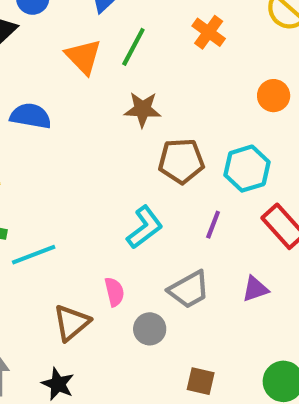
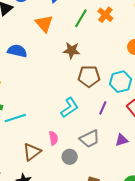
green line: (133, 47) -> (81, 18), moved

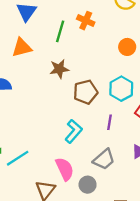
orange triangle: (44, 23) -> (22, 48), turned -48
pink semicircle: (53, 138) -> (65, 169), size x1.5

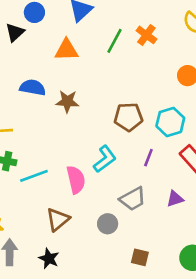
brown star: (59, 69) -> (67, 101), moved
pink semicircle: (65, 169) -> (76, 180), moved

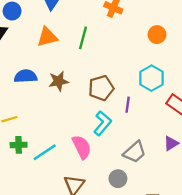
green line: (114, 41) -> (83, 38), moved
brown pentagon: (128, 117) -> (101, 88), moved
purple line: (148, 158) -> (128, 105), moved

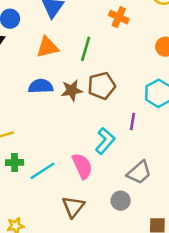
blue semicircle: (26, 76) -> (41, 86), moved
brown star: (58, 81) -> (72, 90), moved
brown pentagon: (101, 88) -> (102, 86), moved

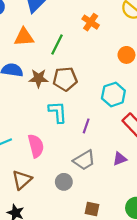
purple line: (132, 121) -> (86, 126), moved
cyan L-shape: (105, 141) -> (58, 112), moved, turned -55

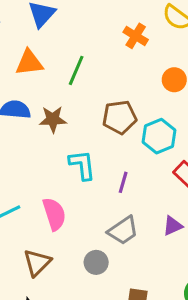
orange cross: (91, 22) -> (136, 36), moved
brown pentagon: (65, 79) -> (120, 117), moved

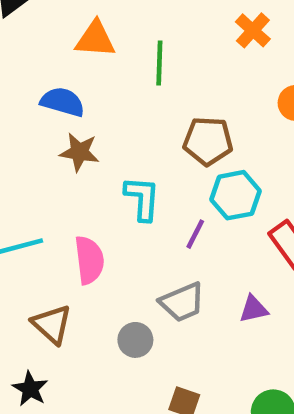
green line: (76, 70) -> (159, 63), turned -32
brown star: (53, 119) -> (79, 152), moved
cyan hexagon: (159, 136) -> (236, 195), moved
brown triangle: (37, 263) -> (52, 324), turned -44

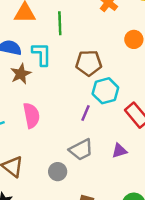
brown star: (79, 152) -> (21, 74), turned -30
cyan L-shape: (142, 198) -> (42, 54), moved
pink semicircle: (89, 260) -> (31, 115), moved

